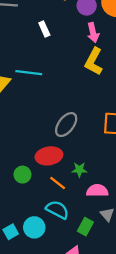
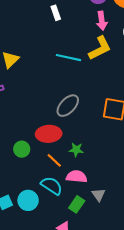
yellow L-shape: (94, 61) -> (100, 48), turned -150
cyan line: (29, 73) -> (68, 58), moved
pink semicircle: (97, 191) -> (77, 176), moved

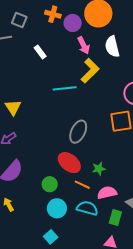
red ellipse: (49, 134) -> (69, 163), turned 60
cyan circle: (28, 200) -> (57, 208), moved

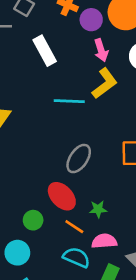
white rectangle: (40, 52) -> (45, 51), size x1.6
cyan circle: (57, 208) -> (17, 253), moved

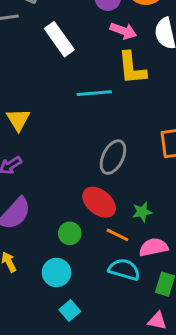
pink arrow: (101, 50) -> (123, 31), turned -45
yellow L-shape: (105, 83) -> (132, 68), turned 128

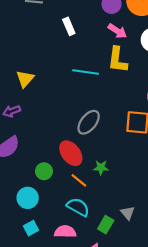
white rectangle: (59, 39) -> (69, 26), size x0.7
pink semicircle: (153, 247) -> (65, 232), moved

